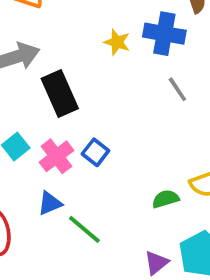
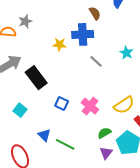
pink cross: (56, 156) -> (90, 106), moved
green semicircle: (166, 199) -> (104, 133), moved
blue triangle: (50, 203) -> (44, 135), turned -40

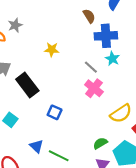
blue cross: (83, 34) -> (106, 36), moved
cyan star: (126, 53) -> (112, 59), moved
pink cross: (90, 106) -> (94, 88), moved

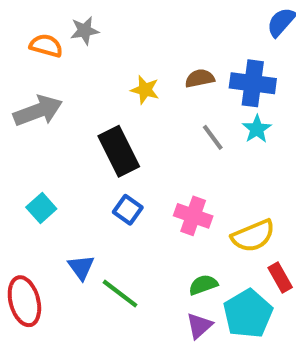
brown semicircle: (89, 16) -> (200, 78), moved, turned -80
black rectangle: (27, 85) -> (119, 151), moved
pink cross: (94, 88) -> (193, 216), moved, turned -30

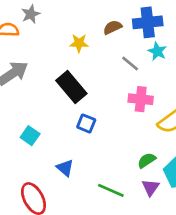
pink cross: (193, 216) -> (141, 99), moved
green line: (120, 294) -> (111, 190), moved

